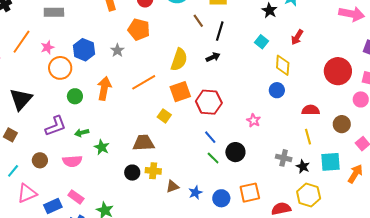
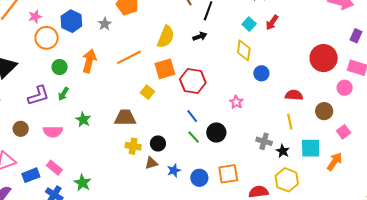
red arrow: (297, 37) -> (272, 22), moved
yellow diamond: (283, 65) -> (244, 50), moved
green arrow: (82, 133) -> (63, 94), moved, turned -48
black circle: (132, 173) -> (158, 143), moved

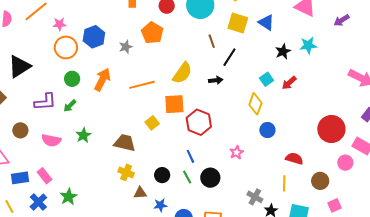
black circle: (158, 143) -> (162, 175), moved

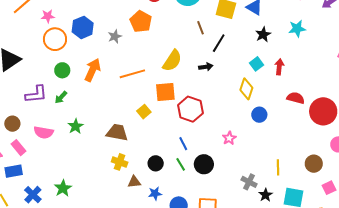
black star: (283, 51) -> (263, 35), moved
red arrow: (289, 83) -> (279, 67), turned 140
red semicircle: (294, 159) -> (296, 98), moved
pink rectangle: (45, 176) -> (19, 148), moved

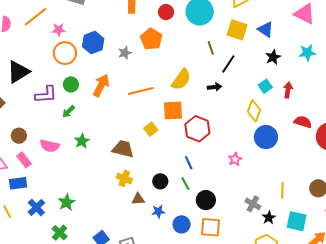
purple L-shape: (36, 94) -> (46, 95), moved
blue circle: (259, 115) -> (266, 137), size x1.5
black circle: (204, 164) -> (206, 200), moved

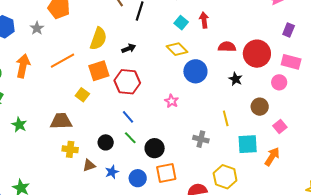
black arrow: (214, 87) -> (129, 48), moved
yellow diamond: (254, 111) -> (177, 49), turned -50
black star: (269, 218) -> (236, 79), moved

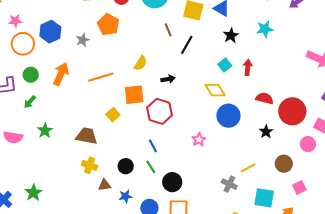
yellow semicircle: (98, 39) -> (141, 63), size x0.7
yellow line: (226, 118) -> (248, 168), turned 63
gray cross: (201, 139) -> (229, 184), moved

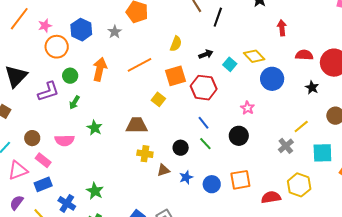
cyan square: (225, 65) -> (230, 64), moved
black circle: (172, 182) -> (239, 136), moved
gray cross: (229, 184) -> (286, 146), turned 35

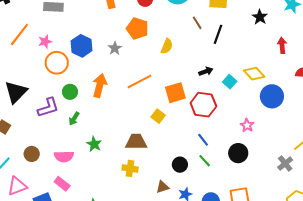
yellow semicircle: (176, 44) -> (167, 46), moved
yellow cross: (145, 154) -> (130, 168), moved
pink rectangle: (43, 160) -> (62, 184), moved

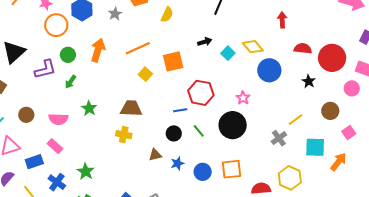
red hexagon: (203, 105) -> (201, 93), moved
yellow square: (158, 116) -> (145, 74), moved
blue line: (203, 140) -> (180, 110), moved, turned -64
black circle: (238, 153) -> (233, 125), size x1.4

